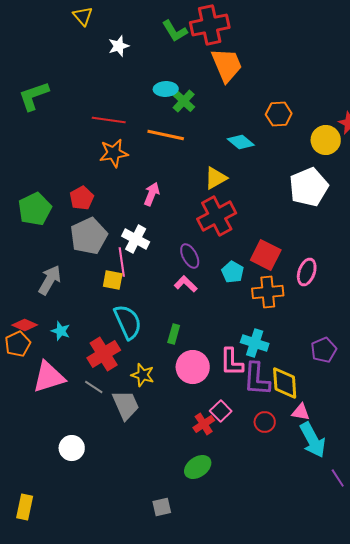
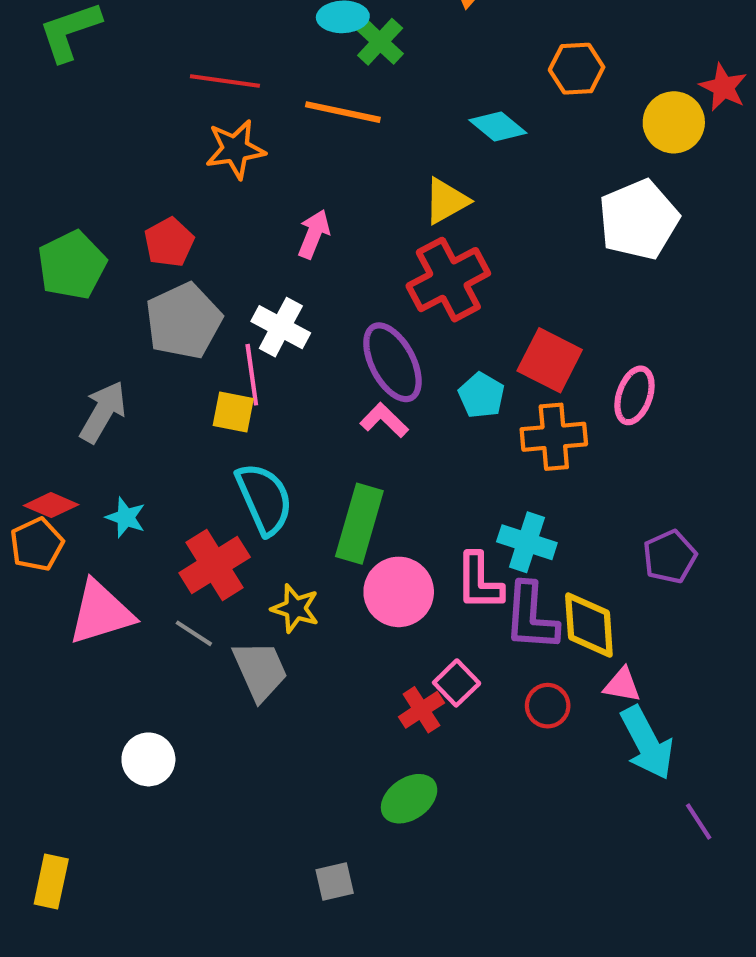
purple ellipse: (190, 256) -> (392, 362), size x1.5
green rectangle: (174, 334) -> (359, 524), size x1.8

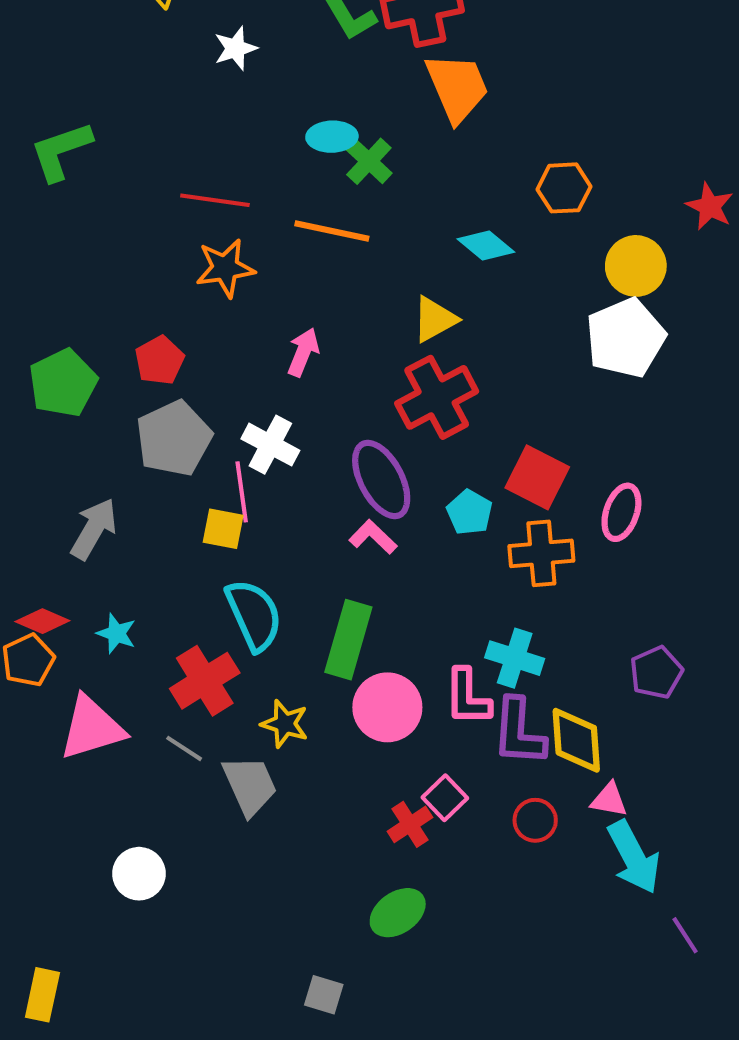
yellow circle: (674, 122) -> (636, 266), moved
gray square: (335, 881) -> (324, 995), turned 30

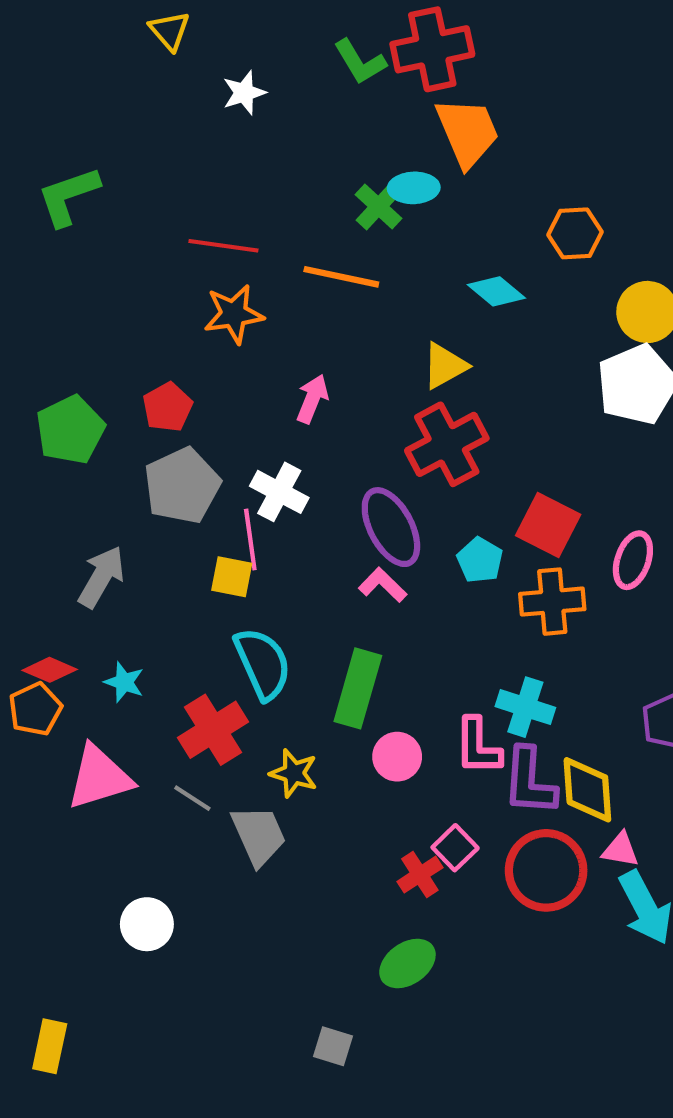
cyan ellipse: (332, 137) -> (414, 188), moved
pink circle: (387, 707) -> (397, 757), size x0.7
red circle: (535, 820) -> (546, 870), size x1.8

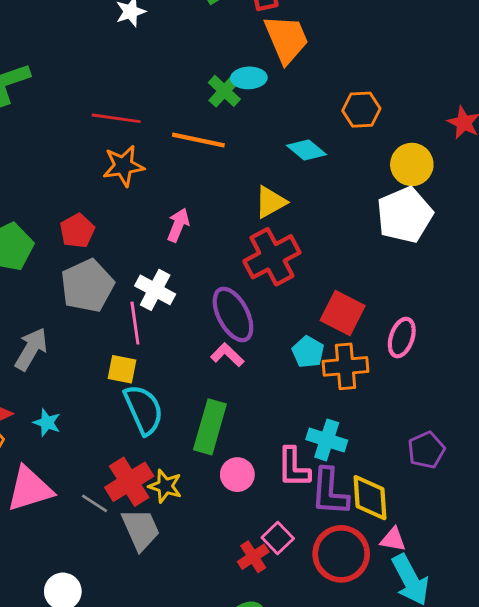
cyan pentagon: (480, 560) -> (308, 352), moved
yellow square: (232, 577) -> (122, 369), moved
red cross: (213, 730) -> (129, 482), moved

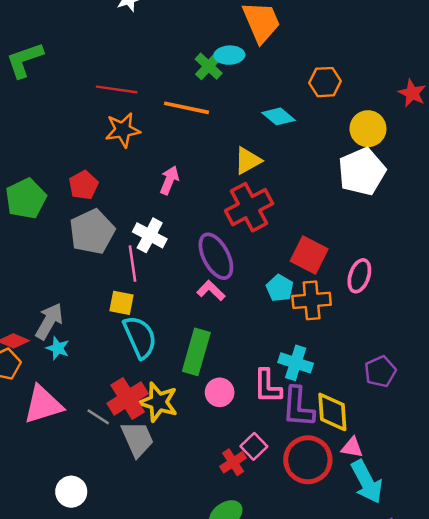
gray arrow: (31, 349) -> (49, 321), moved
yellow star: (165, 486) -> (158, 402), size x1.4

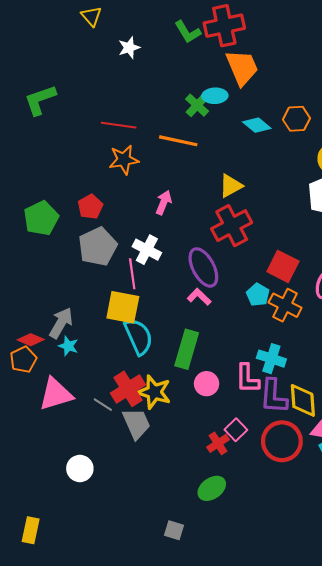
cyan diamond: (278, 116) -> (257, 125), moved
orange cross: (312, 300) -> (285, 305), turned 32
yellow square: (121, 303) -> (123, 307), size x1.6

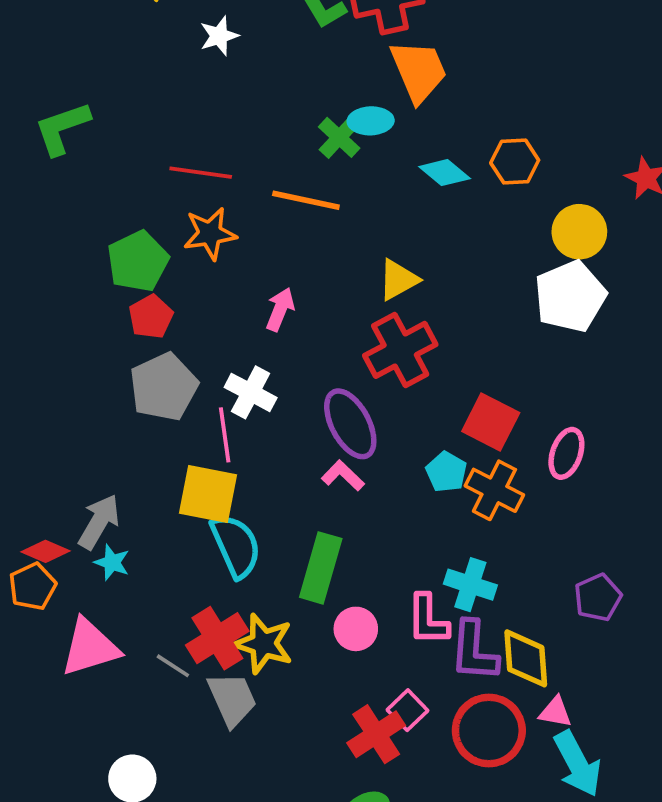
green pentagon: (41, 218) -> (138, 261), moved
red cross: (218, 443) -> (376, 734), size x1.4

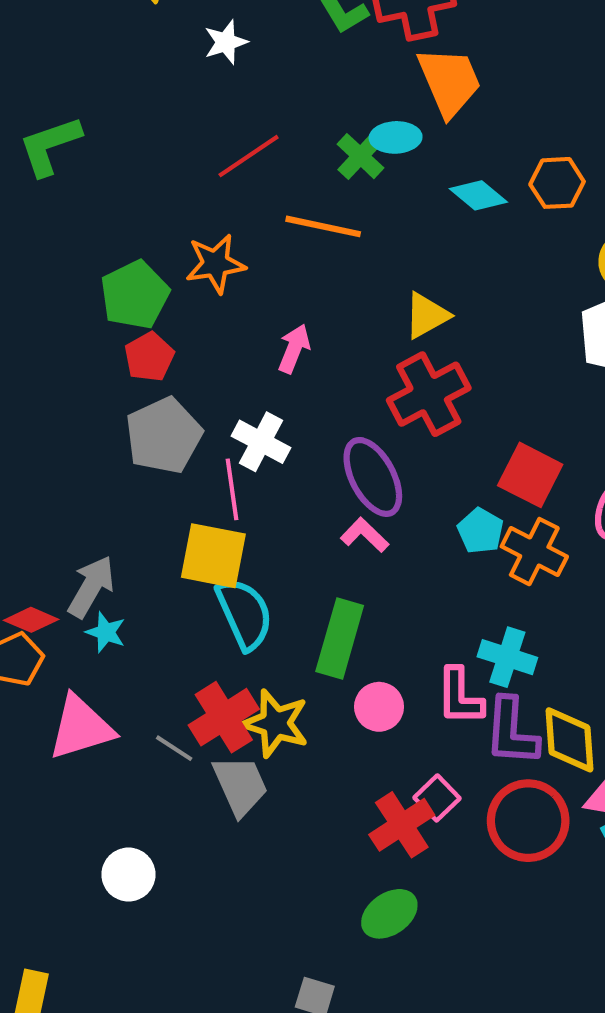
red line: (201, 173) -> (249, 156), moved, turned -42

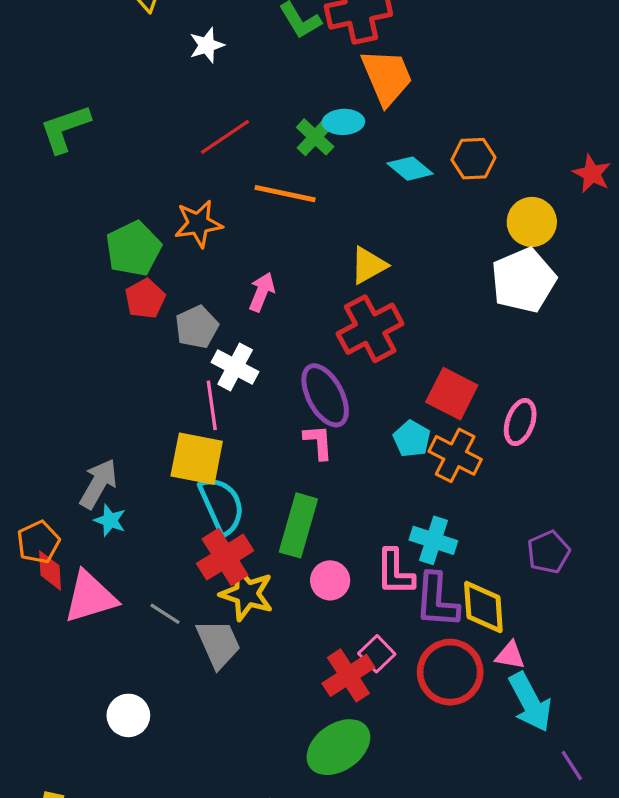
gray pentagon: (164, 436) -> (197, 327), moved, size x0.7
pink L-shape: (365, 535) -> (318, 442), turned 42
red diamond: (31, 620) -> (50, 570), moved, turned 63
red cross: (224, 717) -> (225, 557), moved
green ellipse: (389, 914) -> (338, 747), size x1.4

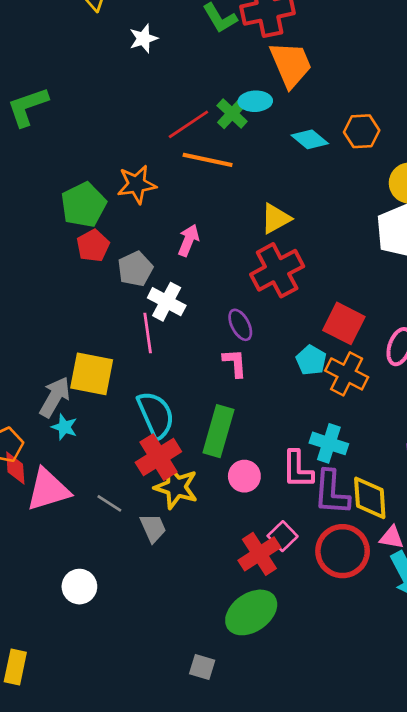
red line: (225, 137) -> (188, 124), moved
purple ellipse: (325, 395) -> (240, 325), size x0.6
yellow square: (197, 459) -> (92, 374), moved
gray trapezoid: (218, 644) -> (153, 528), size x0.7

